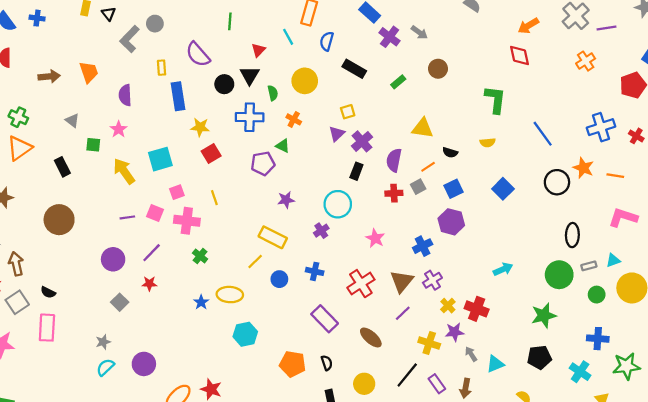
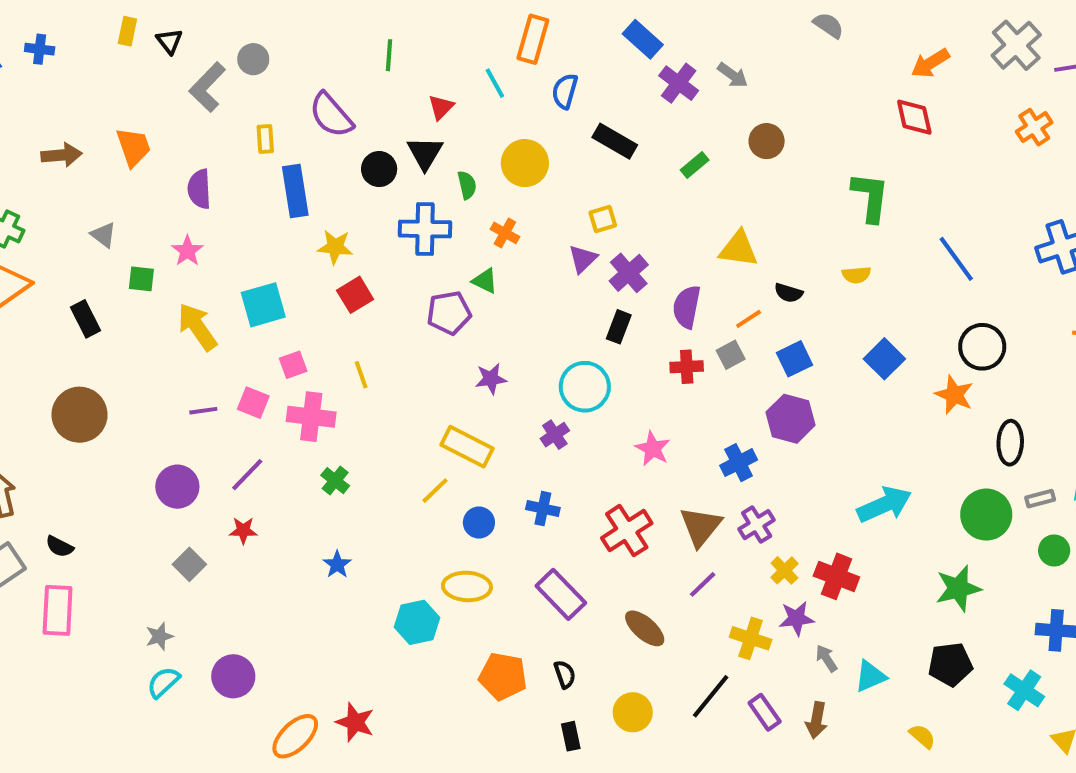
orange star: (583, 168) -> (954, 395), moved
cyan arrow: (503, 269) -> (884, 505), size x1.5
yellow ellipse: (230, 295) -> (467, 586), moved

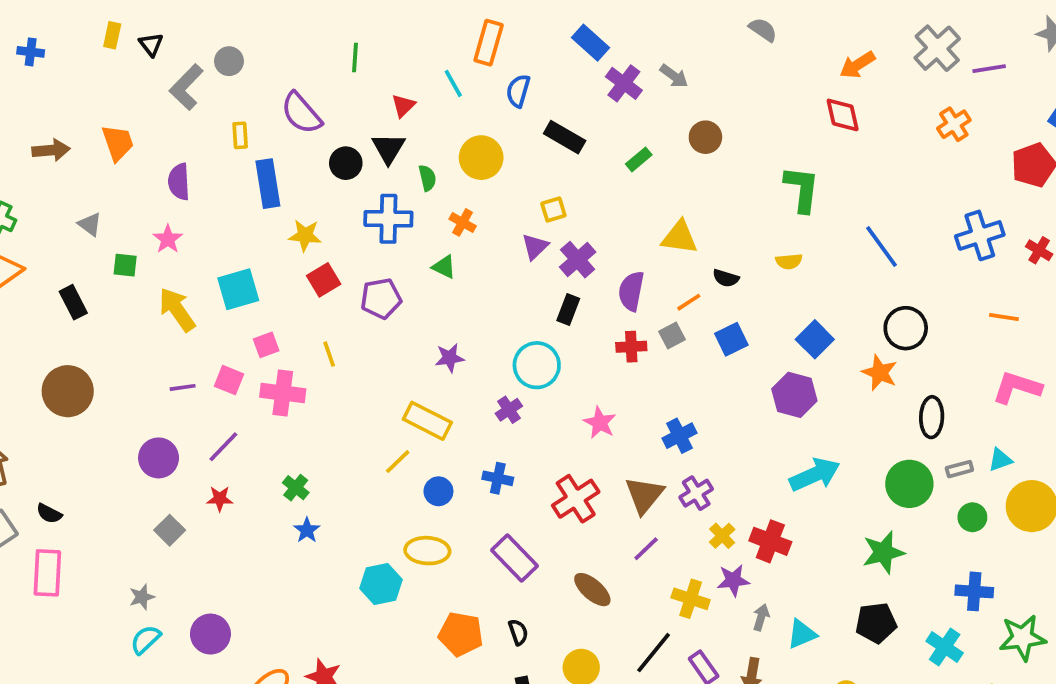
purple pentagon: (449, 313) -> (381, 298), moved
purple hexagon: (791, 419) -> (794, 395), moved
green cross: (335, 481) -> (296, 488), moved
gray arrow: (826, 658) -> (761, 617), turned 50

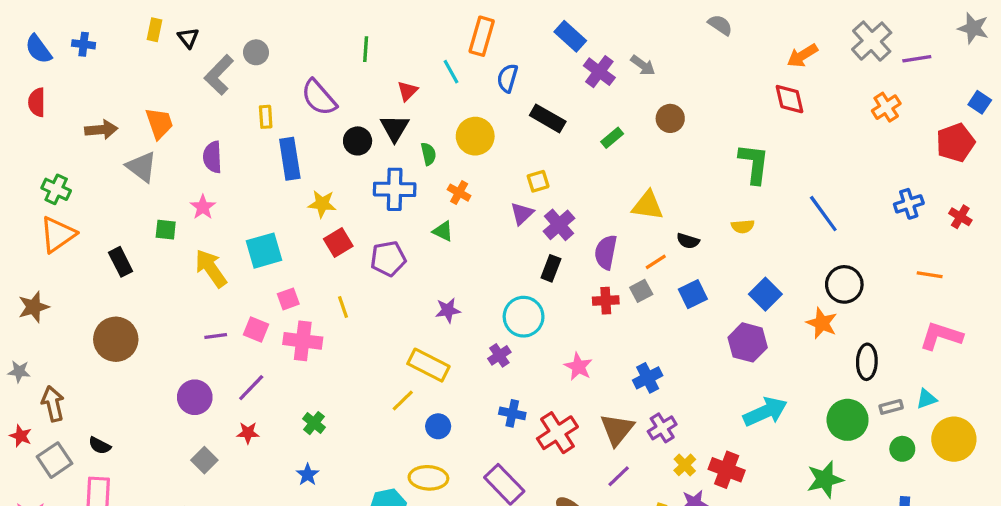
gray triangle: (90, 224) -> (142, 167), moved, size x1.5
blue cross: (980, 235) -> (909, 204), size x0.7
blue cross: (498, 478) -> (512, 413), moved
blue star: (307, 530) -> (308, 475), moved

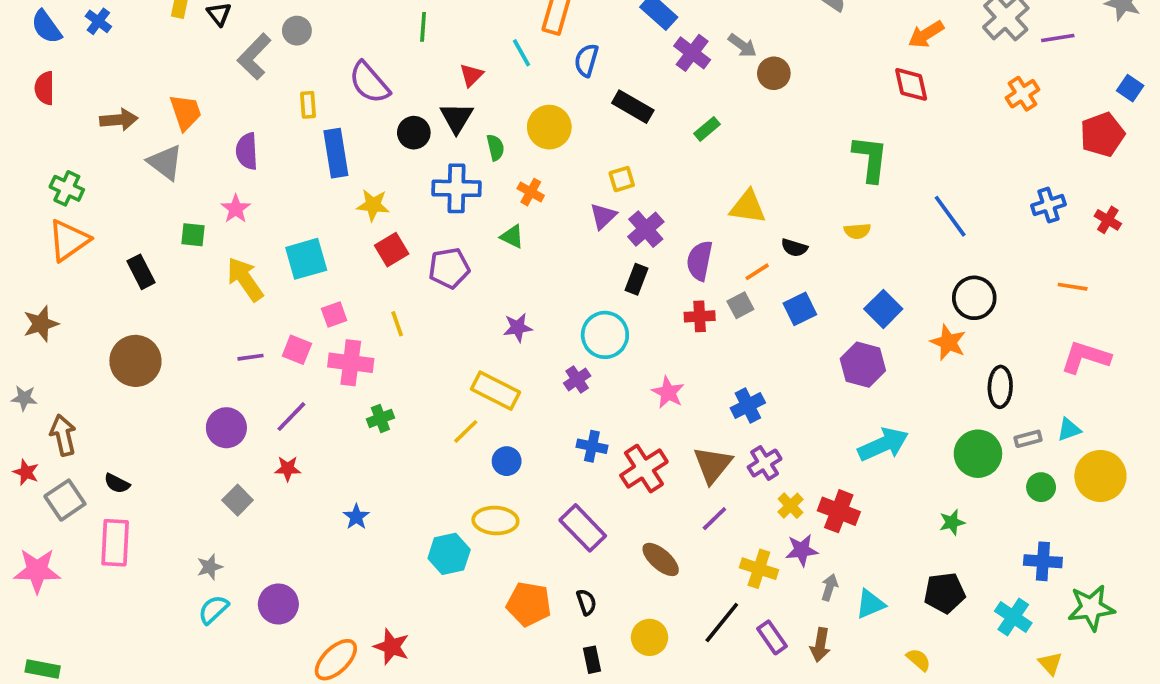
blue cross: (84, 44) -> (98, 21), turned 30
brown circle: (670, 118) -> (774, 73), moved
green cross: (314, 423) -> (380, 418), moved, turned 30
green star: (825, 479) -> (952, 522), size x0.6

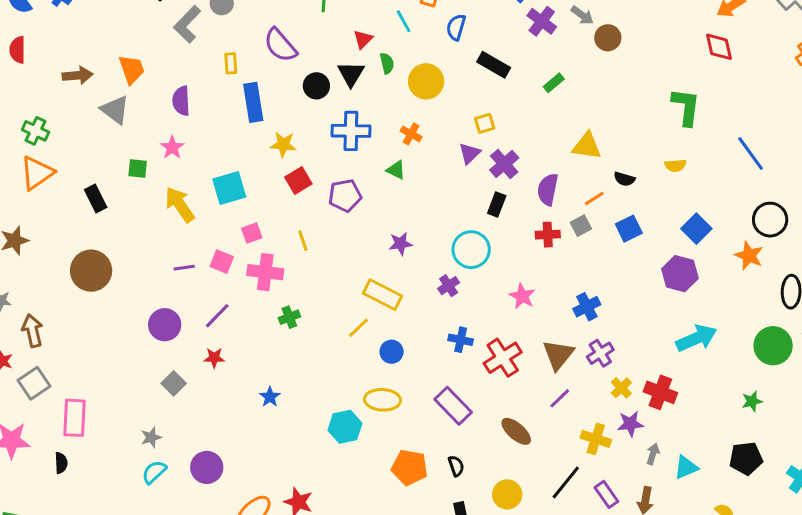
green semicircle: (495, 148) -> (387, 63), moved
black semicircle: (117, 483) -> (61, 463), moved, turned -120

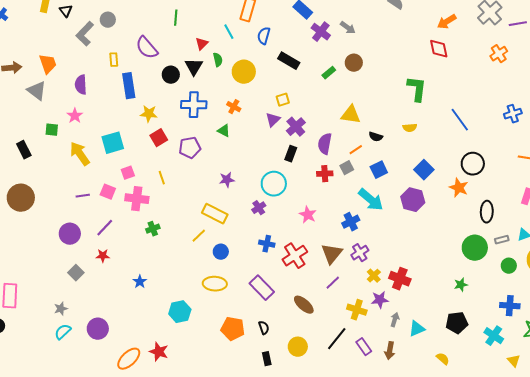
brown circle: (608, 38) -> (354, 63), moved
cyan arrow: (696, 338) -> (371, 200), moved, turned 64
cyan hexagon: (345, 427) -> (180, 312), moved

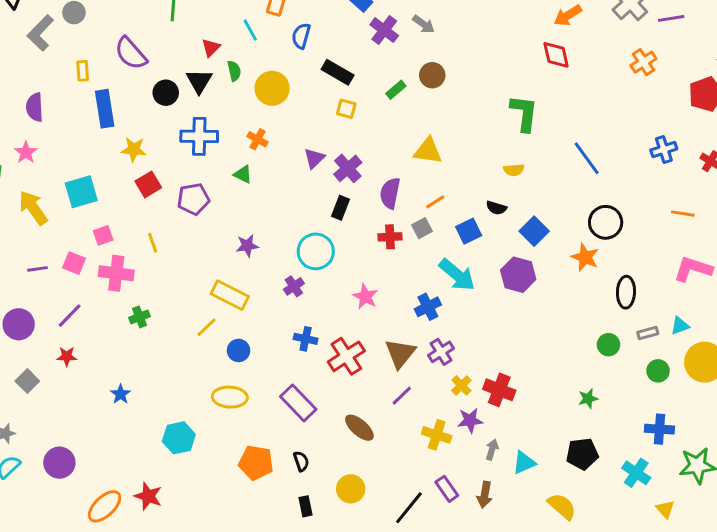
yellow square: (283, 100) -> (346, 109), moved, turned 32
black semicircle: (376, 137) -> (496, 208), moved
green circle: (475, 248) -> (608, 345), size x0.6
black line: (337, 339) -> (409, 508), moved
yellow semicircle: (443, 359) -> (562, 506), size x1.5

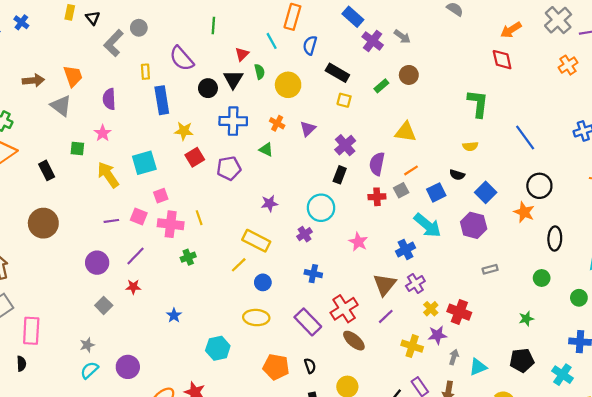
purple triangle: (314, 158) -> (308, 129), moved
yellow line: (153, 243) -> (199, 218), moved
gray rectangle: (648, 333) -> (490, 269), moved
red cross: (346, 356) -> (344, 309), moved

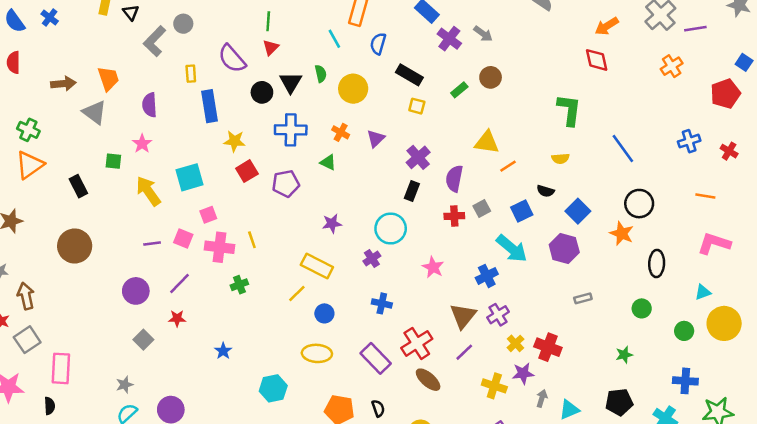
red triangle: (242, 54) -> (271, 47), moved
orange line: (411, 170) -> (508, 166), moved

